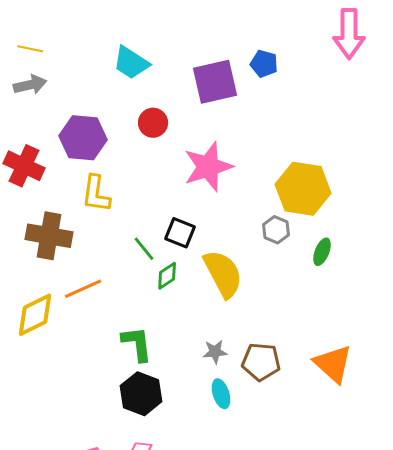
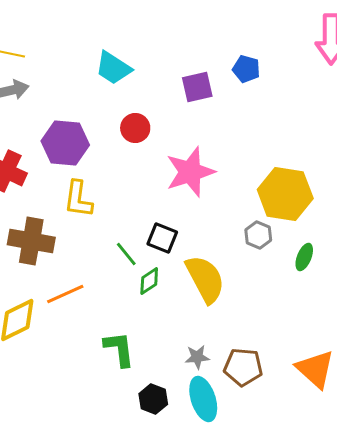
purple square: (215, 82) -> (197, 87), size x0.7
black hexagon: (141, 394) -> (153, 399), moved, size x0.7
cyan ellipse: (221, 394) -> (203, 399), size x1.5

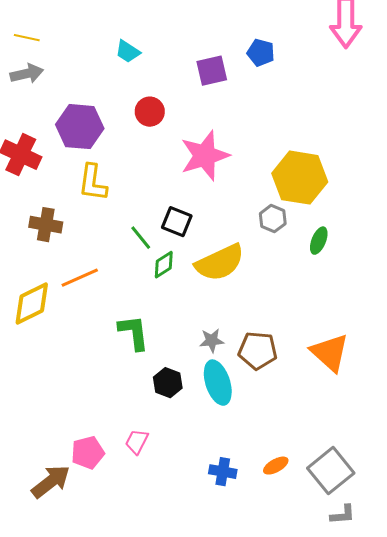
cyan trapezoid: (113, 68) -> (128, 52), size x0.7
brown cross: (31, 241) -> (46, 225), size x0.7
yellow semicircle: (205, 279) -> (220, 263), turned 93

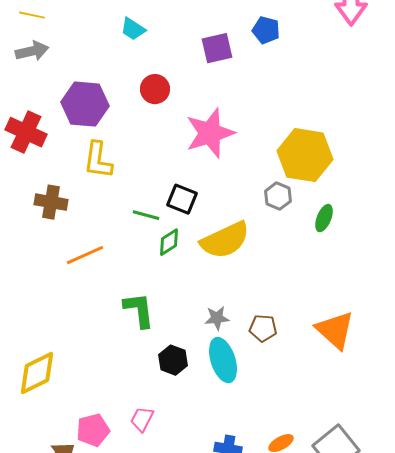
green line: (141, 238) -> (146, 215), turned -36
yellow diamond: (32, 304) -> (37, 373), moved
brown pentagon: (258, 351) -> (263, 328), size x0.7

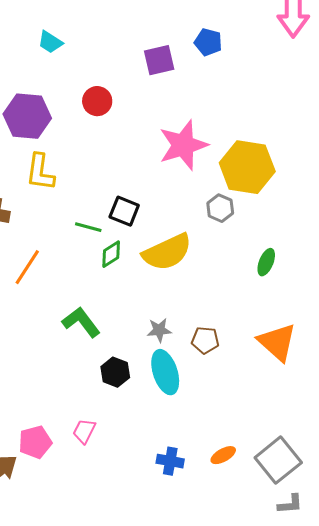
cyan trapezoid: (133, 29) -> (50, 42), moved
pink star: (210, 133) -> (183, 145), moved
green ellipse: (324, 218) -> (266, 262), moved
orange line: (85, 255) -> (27, 267), turned -33
green L-shape: (139, 310) -> (81, 322), turned -30

